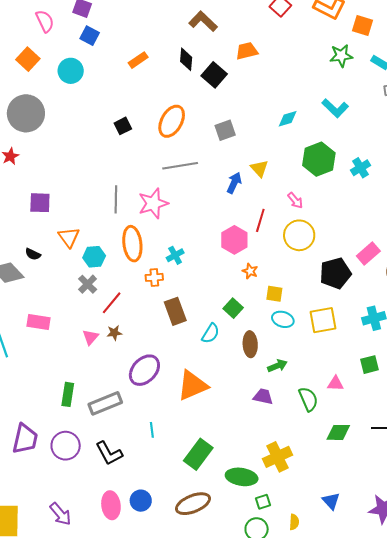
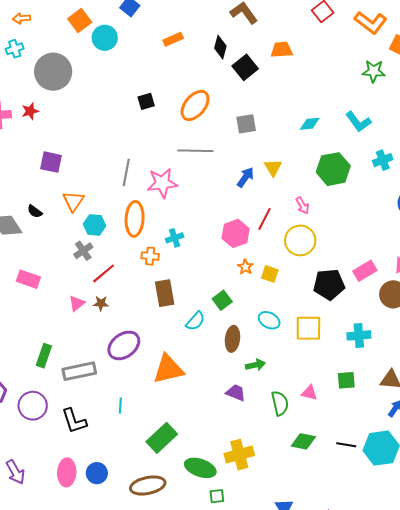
orange square: (28, 59) -> (80, 21), moved
cyan cross: (360, 168) -> (383, 160), moved
yellow square: (274, 294) -> (270, 274), moved

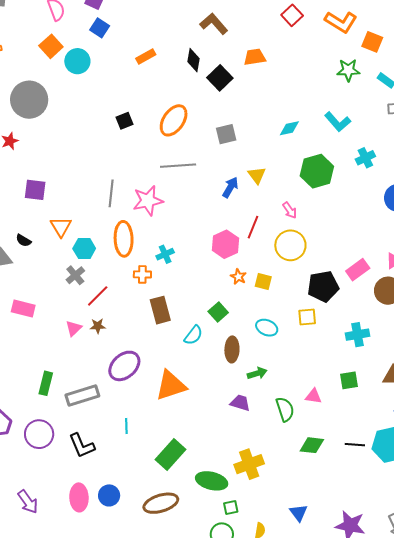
yellow square: (308, 328) -> (307, 317), moved, size x0.7

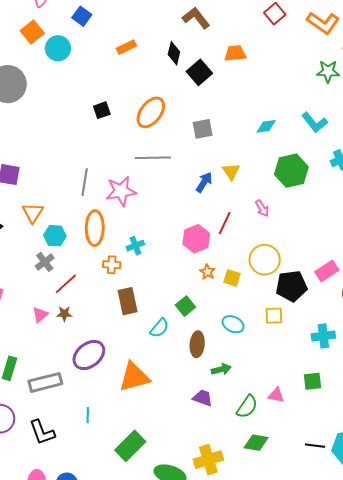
yellow circle: (290, 245) -> (265, 260), moved
green semicircle: (285, 409) -> (247, 407), turned 50
green diamond: (312, 445) -> (256, 443), moved

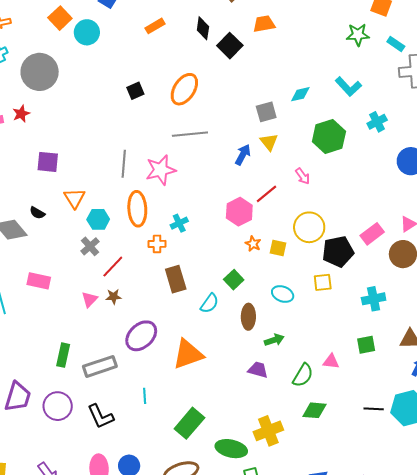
gray square: (203, 129) -> (266, 112), moved
red line: (225, 223) -> (266, 194), turned 30

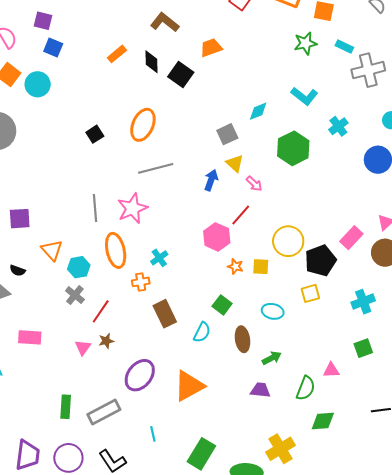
orange rectangle: (155, 26) -> (117, 54), moved
pink arrow: (303, 176) -> (254, 184), moved

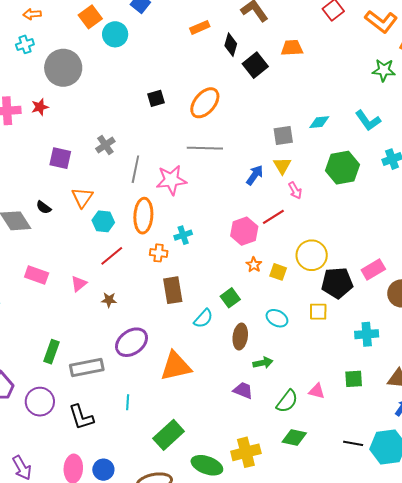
gray cross: (75, 295) -> (105, 145), moved
red line: (101, 311) -> (112, 256), moved
pink triangle: (83, 347) -> (79, 284), moved

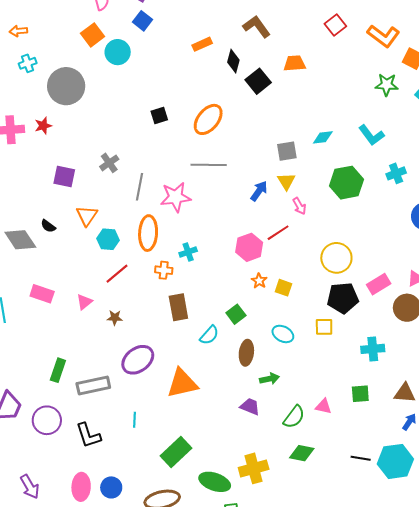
orange arrow: (32, 14) -> (18, 31), moved
yellow circle: (312, 255) -> (336, 258), moved

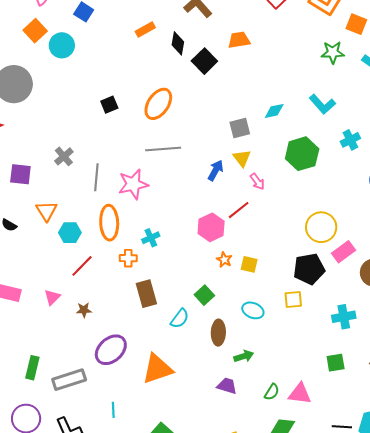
yellow circle: (336, 258) -> (321, 227), moved
pink triangle: (324, 406) -> (300, 394), moved, size x1.4
green semicircle: (294, 417) -> (272, 392), size x0.7

